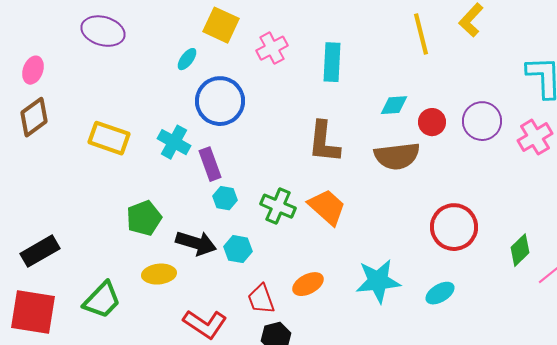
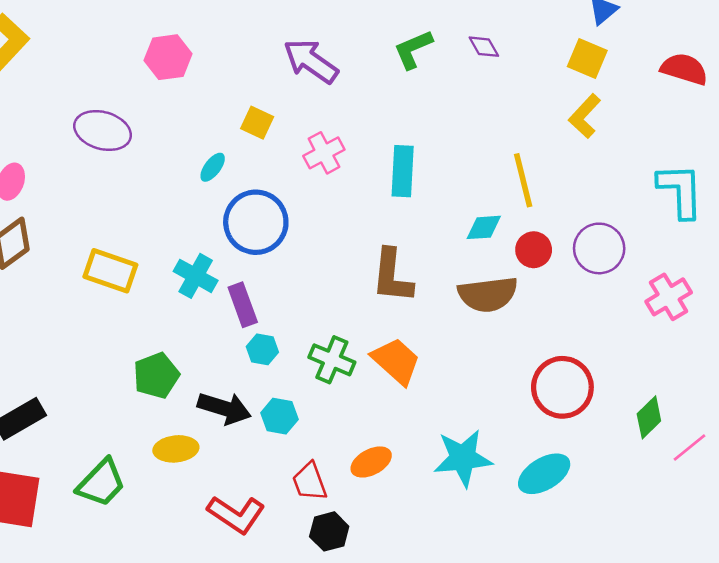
yellow square: (221, 25) -> (257, 123), size x0.7
yellow line: (421, 34) -> (523, 180), moved
pink cross: (535, 137) -> (669, 297), moved
cyan ellipse: (440, 293) -> (544, 474), size x1.4

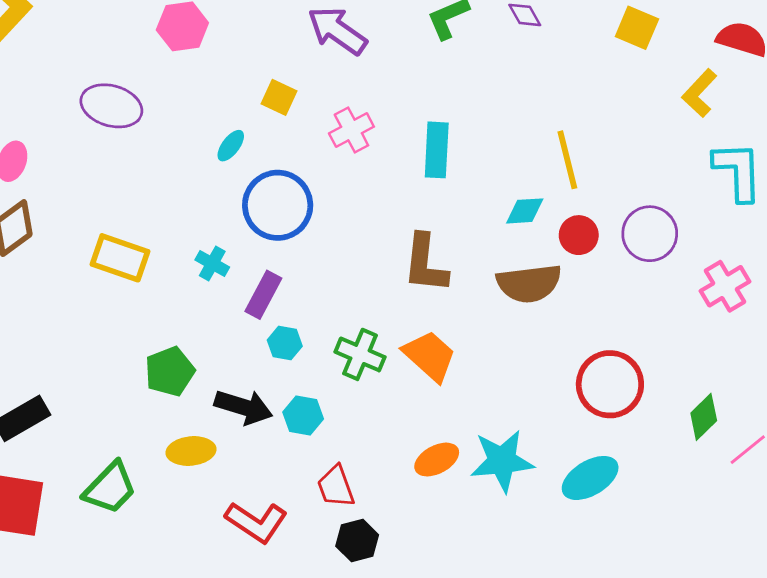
yellow L-shape: (585, 116) -> (699, 93), moved
cyan cross: (196, 276) -> (212, 264), size x0.7
purple rectangle: (243, 305) -> (263, 295), turned 48
orange ellipse: (371, 462) -> (437, 460), moved

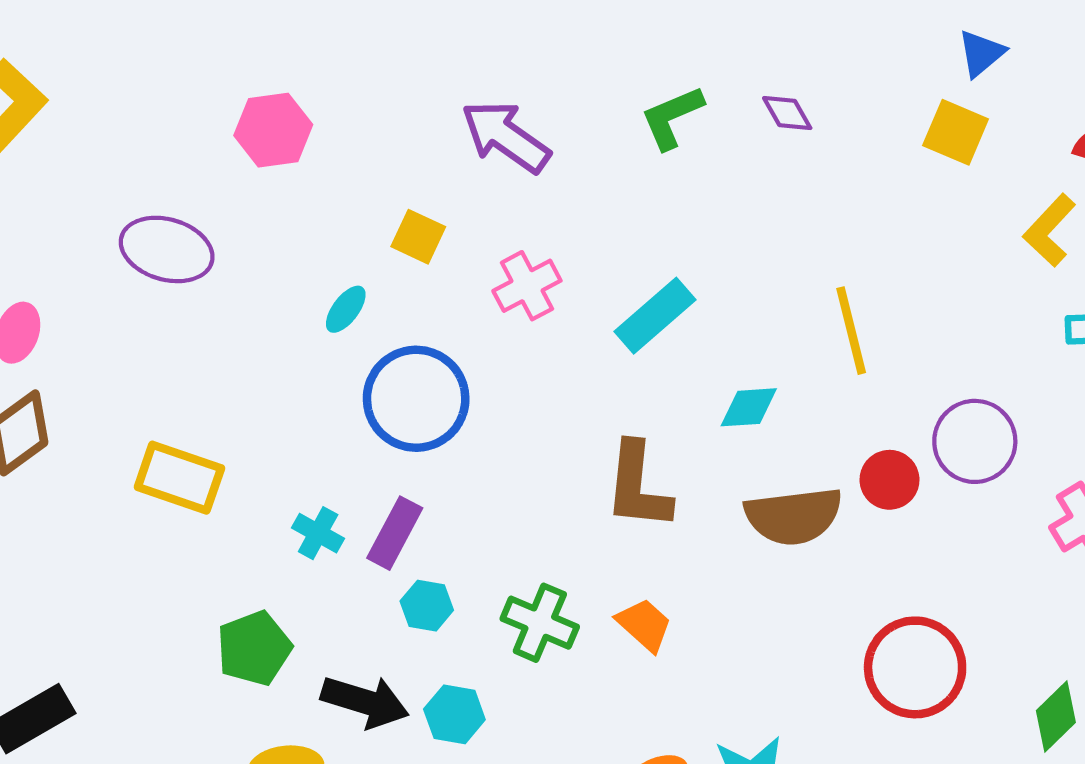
cyan rectangle: (437, 150) -> (655, 316), turned 46
cyan diamond: (525, 211) -> (749, 407), moved
red circle: (579, 235) -> (890, 480), moved
cyan cross: (212, 264) -> (318, 533), moved
orange trapezoid: (430, 356) -> (644, 625), size x0.7

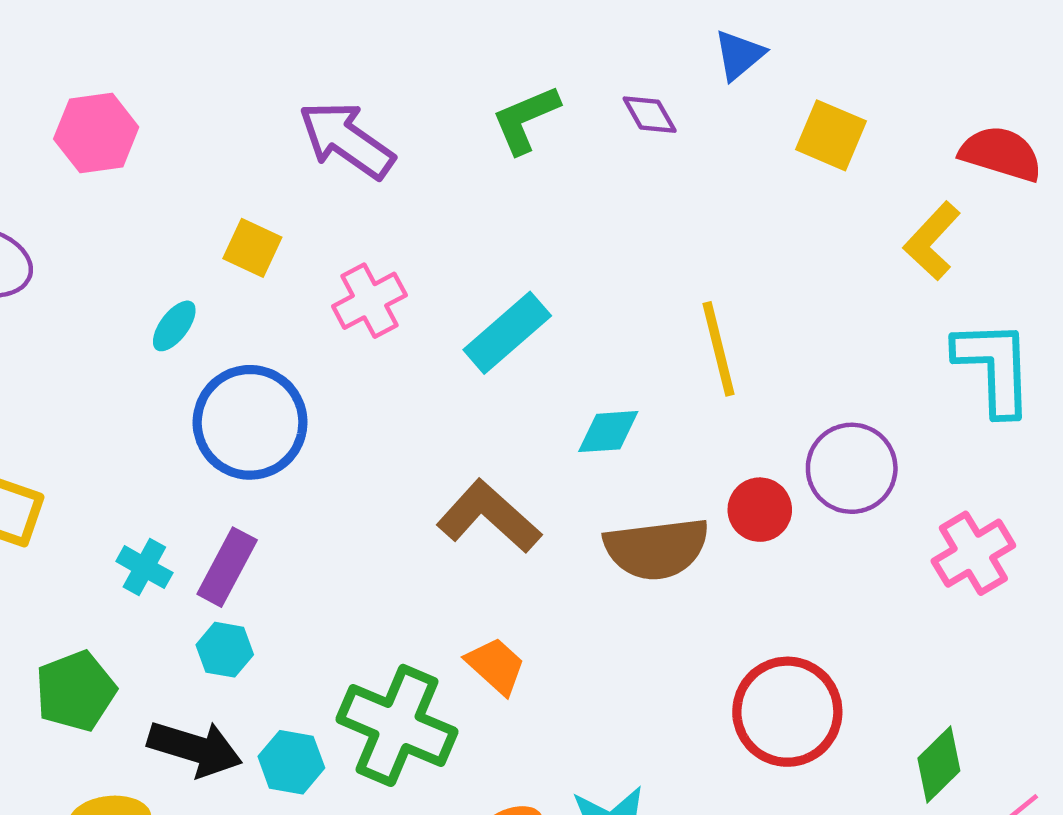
blue triangle: (981, 53) -> (739, 55), moved
brown L-shape: (638, 486) -> (489, 517), turned 126
cyan hexagon: (427, 606) -> (225, 650), moved
green cross: (540, 623) -> (397, 725), moved, size x1.4

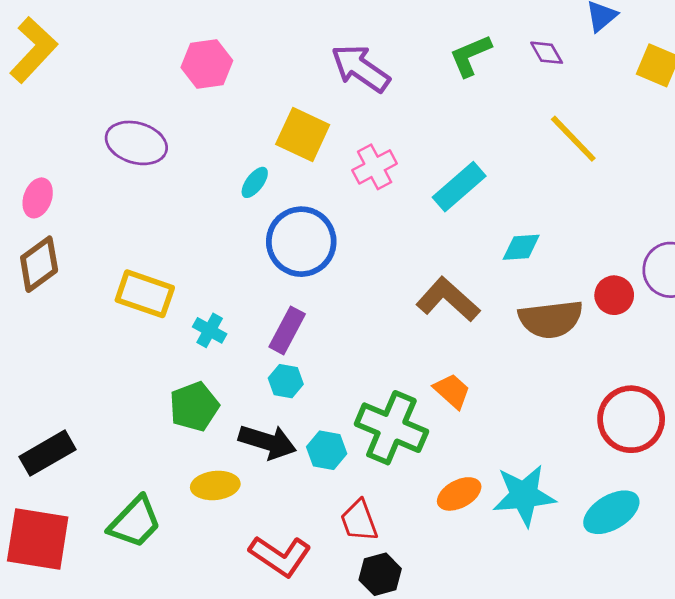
yellow square: (252, 248) -> (303, 134), size x1.5
yellow line: (718, 349) -> (573, 139), moved, turned -30
cyan cross: (144, 567) -> (210, 330), moved

